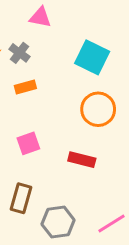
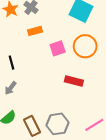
pink square: (28, 143) -> (58, 48), moved
brown rectangle: (21, 198) -> (32, 126), moved, turned -42

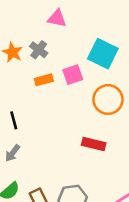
pink square: (58, 48) -> (73, 75), moved

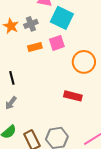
gray cross: (39, 50) -> (31, 24), turned 32
cyan square: (103, 54) -> (62, 18), moved

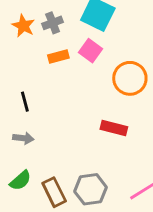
pink square: (57, 43) -> (91, 51), turned -35
gray arrow: (11, 103) -> (23, 138), turned -120

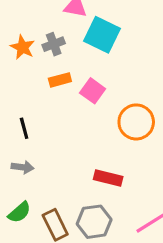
pink square: (91, 51) -> (93, 91), moved
orange circle: (130, 78) -> (136, 122), moved
red rectangle: (114, 128) -> (108, 178), moved

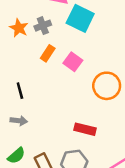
orange rectangle: (60, 80) -> (48, 53), turned -42

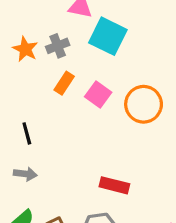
orange circle: (107, 86) -> (144, 104), moved

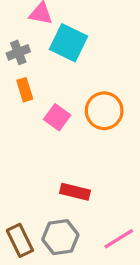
orange rectangle: (64, 83) -> (25, 90), turned -50
pink square: (98, 95) -> (57, 117), moved

